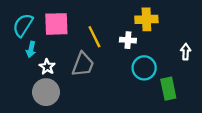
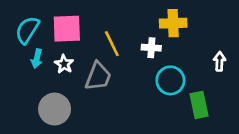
white star: (47, 67) -> (64, 64), moved

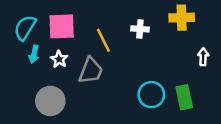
yellow cross: (173, 23) -> (182, 18), moved
white cross: (151, 48) -> (140, 29), moved
cyan circle: (170, 80) -> (151, 95), moved

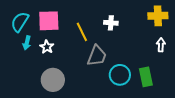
yellow cross: (182, 18) -> (158, 16), moved
gray trapezoid: (91, 71) -> (97, 56), moved
gray circle: (50, 101) -> (53, 80), moved

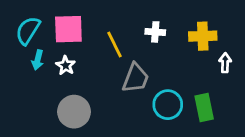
yellow cross: (158, 16) -> (203, 36), moved

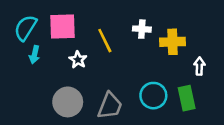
yellow cross: (203, 36) -> (173, 42), moved
white arrow: (225, 63) -> (199, 66), moved
white star: (66, 65) -> (78, 60), moved
gray trapezoid: (136, 78) -> (110, 106), moved

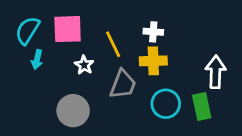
yellow cross: (173, 42) -> (153, 61), moved
white arrow: (199, 66) -> (216, 72), size x1.6
gray trapezoid: (110, 106) -> (123, 84), moved

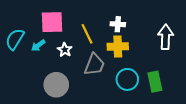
cyan semicircle: (27, 30) -> (15, 39), moved
cyan arrow: (37, 59) -> (38, 45), moved, turned 40
white arrow: (216, 72) -> (166, 37), moved

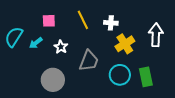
pink square: (52, 22) -> (49, 21), size x0.6
yellow line: (87, 34) -> (83, 20), moved
yellow cross: (118, 47) -> (125, 44), moved, turned -30

